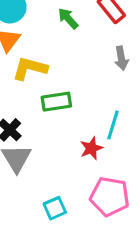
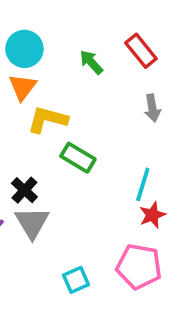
green rectangle: (56, 102) -> (78, 158), turned 40
red star: (91, 148) -> (152, 215), moved

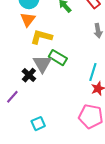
gray triangle: (32, 223) -> (42, 64), moved
cyan square: (76, 280) -> (38, 124), moved

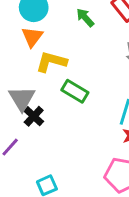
gray triangle: (42, 64) -> (22, 99), moved

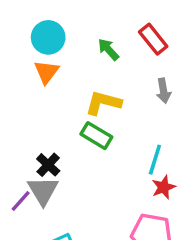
yellow L-shape: (51, 62) -> (103, 103), moved
gray triangle: (22, 99) -> (43, 191), moved

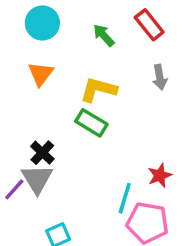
orange triangle: (46, 72) -> (41, 74), moved
cyan line: (155, 160) -> (125, 198), moved

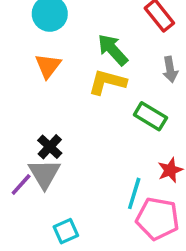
green arrow: (104, 35) -> (113, 50), moved, size x1.4
green rectangle: (91, 123) -> (150, 116), moved

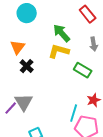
orange triangle: (48, 66) -> (18, 47), moved
black cross: (50, 147) -> (27, 66), moved

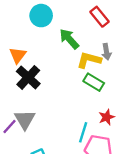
cyan circle: (27, 13) -> (41, 16), moved
yellow L-shape: (59, 51) -> (89, 60), moved
black cross: (27, 66) -> (28, 77), size x1.5

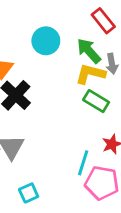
cyan circle: (41, 16) -> (46, 41), moved
green arrow: (69, 39) -> (89, 51), moved

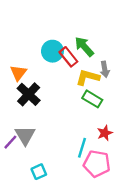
red rectangle: (103, 21) -> (68, 57), moved
green arrow: (89, 51) -> (84, 47), moved

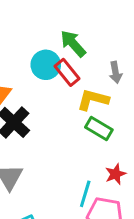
green arrow: (84, 47) -> (73, 44), moved
gray arrow: (105, 69) -> (116, 72), moved

